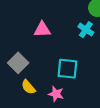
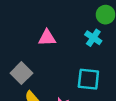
cyan square: (67, 69) -> (88, 79), moved

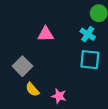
cyan square: (88, 79) -> (90, 60), moved

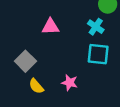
pink star: (59, 96) -> (70, 83), moved

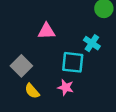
cyan cross: (96, 27) -> (92, 43), moved
cyan square: (98, 54) -> (73, 62), moved

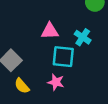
pink triangle: (46, 31) -> (50, 31), moved

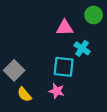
pink triangle: (50, 31) -> (65, 28), moved

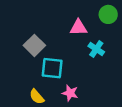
cyan square: (64, 67) -> (52, 68), moved
gray square: (14, 70) -> (34, 45), moved

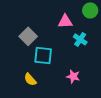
pink star: (70, 93) -> (73, 76), moved

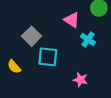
pink triangle: (65, 21) -> (72, 20), turned 35
yellow semicircle: (30, 79) -> (14, 67), moved

